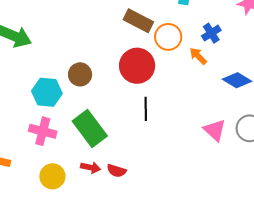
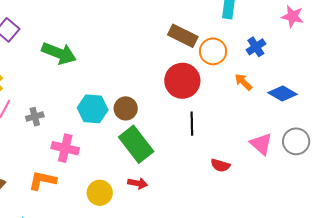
orange arrow: (198, 56) -> (243, 82), moved
brown circle: (80, 74) -> (126, 108), moved
pink cross: (43, 131) -> (65, 148), moved
red semicircle: (117, 171) -> (220, 165), moved

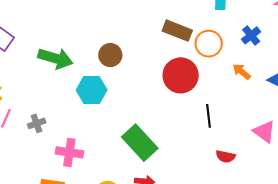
brown circle: (126, 108) -> (110, 55), moved
cyan hexagon: (93, 109) -> (92, 90), moved
black line: (192, 124) -> (209, 116), moved

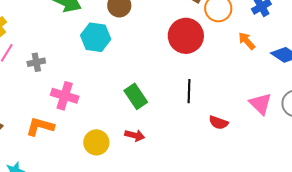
black line: (209, 116) -> (189, 91), moved
green rectangle: (140, 143) -> (136, 96), size x0.7

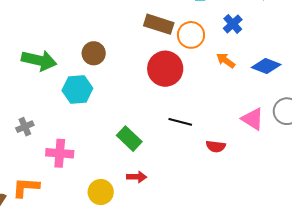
black line: (189, 91) -> (180, 122), turned -65
orange L-shape: (40, 127) -> (26, 187), moved

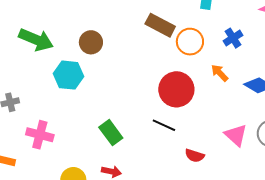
red circle: (165, 69) -> (176, 89), moved

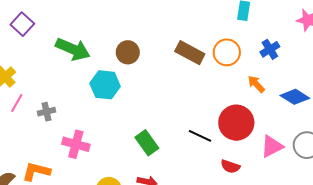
brown rectangle: (160, 25) -> (190, 53), moved
red circle: (176, 89) -> (236, 123), moved
pink triangle: (236, 135) -> (272, 146), turned 50

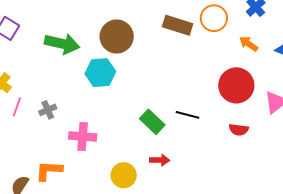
brown circle: (128, 52) -> (117, 36), size x1.4
black line: (200, 136) -> (188, 115), moved

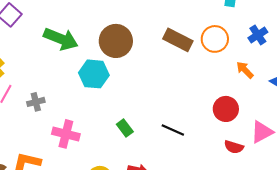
red circle: (236, 85) -> (226, 109), size x0.7
green rectangle: (152, 122) -> (125, 128), moved, size x0.7
red semicircle: (239, 130) -> (234, 147), moved

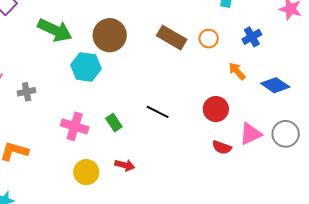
orange circle: (215, 39) -> (209, 39), size x0.7
black line: (173, 130) -> (158, 112), moved
pink cross: (66, 134) -> (75, 126), moved

